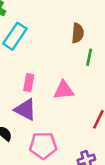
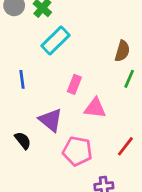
pink rectangle: (29, 83) -> (74, 84), moved
pink pentagon: (43, 145) -> (77, 151), moved

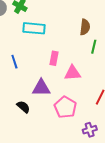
cyan rectangle: (56, 41) -> (34, 28), turned 60
purple triangle: (51, 120) -> (41, 88), turned -30
pink pentagon: (77, 151) -> (65, 107), turned 30

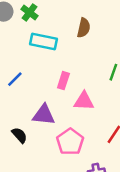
brown semicircle: (85, 27) -> (84, 28), moved
blue line: (14, 62) -> (15, 79), turned 56

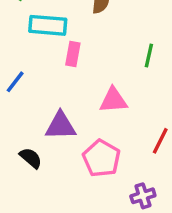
pink rectangle: (63, 81) -> (73, 54), moved

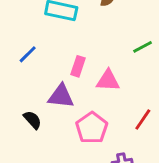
pink rectangle: (73, 54) -> (78, 66), moved
green line: (149, 56) -> (143, 47), turned 42

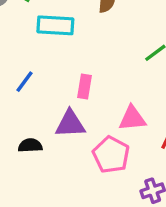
pink triangle: (108, 80) -> (132, 118), moved
black semicircle: (32, 120) -> (30, 145), moved, turned -42

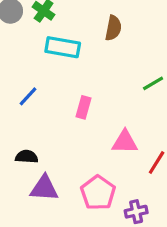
purple triangle: (70, 124) -> (44, 188), moved
pink pentagon: (111, 155) -> (98, 193), moved

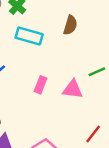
pink triangle: (125, 142) -> (73, 89), moved

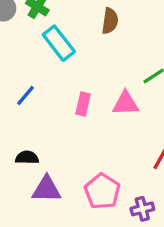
cyan rectangle: (29, 36) -> (59, 43), turned 45

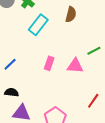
cyan rectangle: (59, 43) -> (38, 25), turned 70
blue line: (25, 96) -> (10, 64), moved

